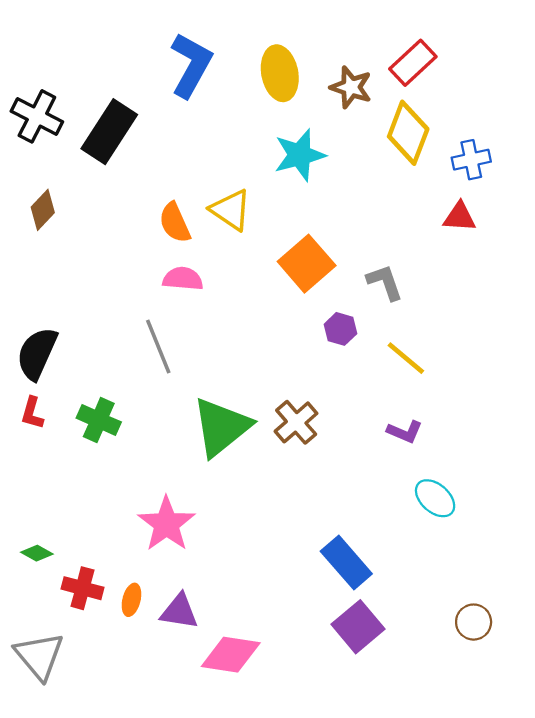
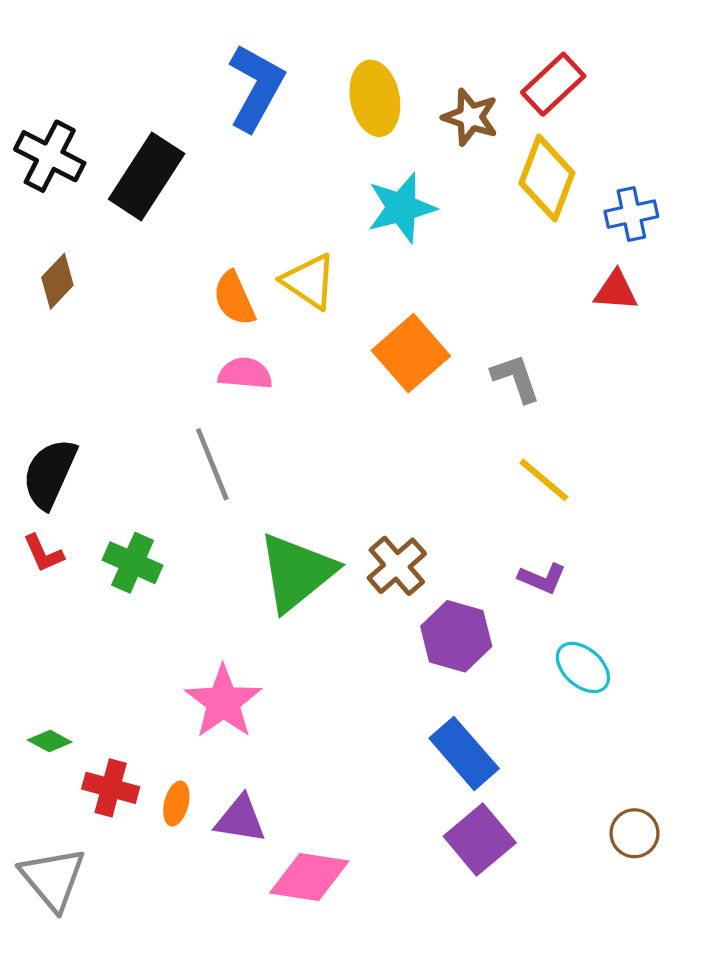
purple hexagon: (340, 329) -> (456, 636), moved, size x1.6
red L-shape: (32, 413) -> (43, 553), turned -40

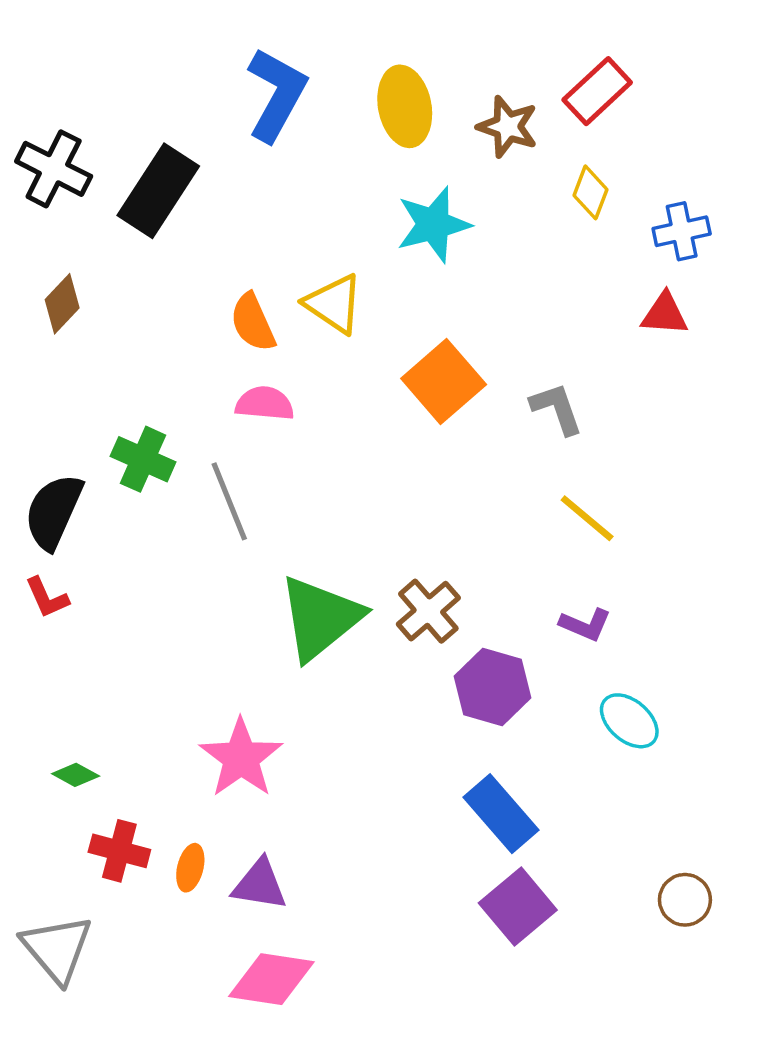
yellow diamond: (547, 178) -> (590, 192), size x0.6
green cross: (133, 563) -> (143, 459), moved
green diamond: (50, 741) -> (76, 775), moved
pink diamond: (309, 877) -> (271, 979), moved

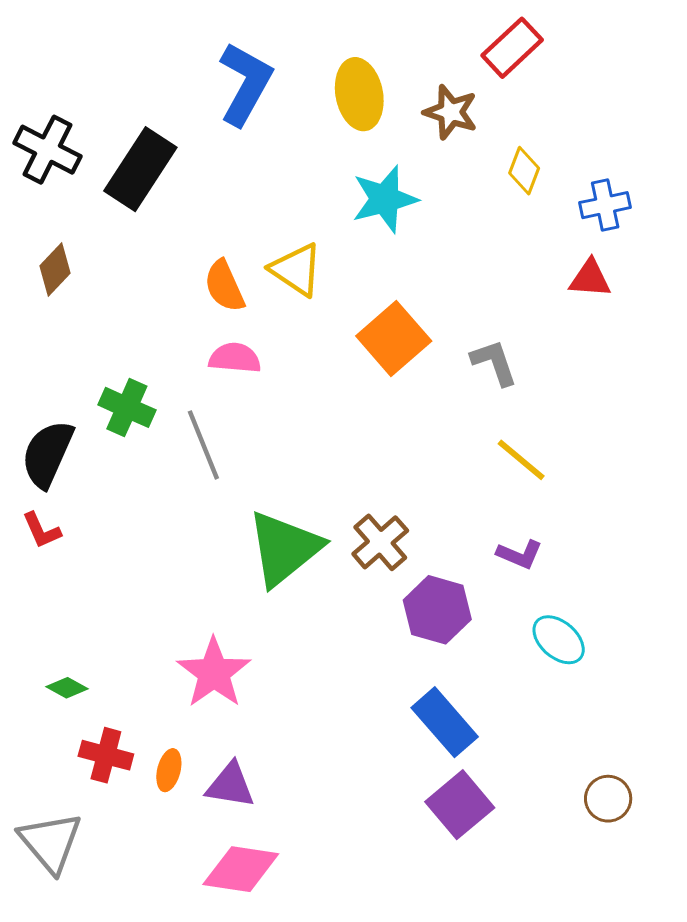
red rectangle: (597, 91) -> (512, 48), moved

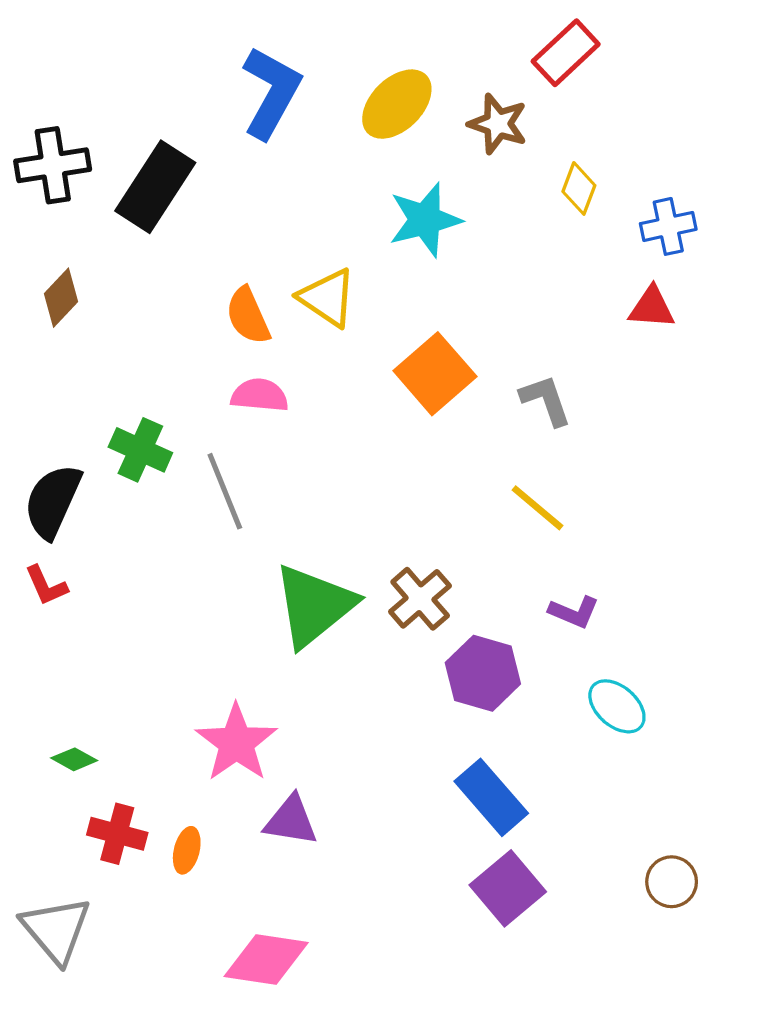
yellow ellipse: (359, 94) -> (397, 104), turned 56
black cross: (47, 150) -> (53, 165), turned -36
yellow line: (521, 460) -> (538, 508), moved
purple triangle: (230, 785) -> (291, 821), moved

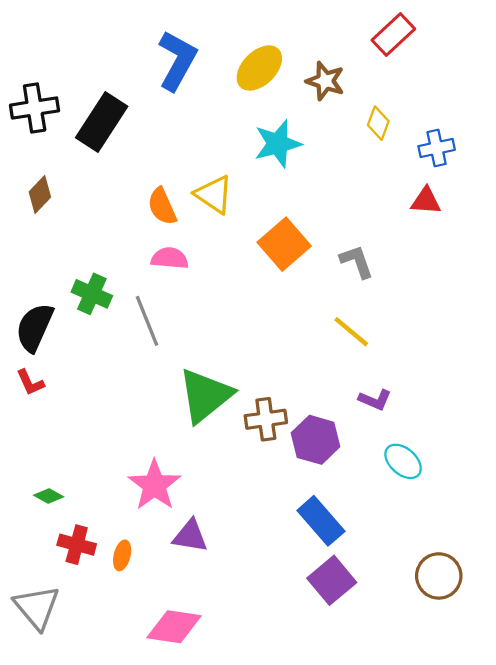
red rectangle: (566, 53) -> (393, 35), moved
brown cross: (420, 599) -> (266, 419), moved, turned 33
brown circle: (672, 882) -> (439, 576), size x1.4

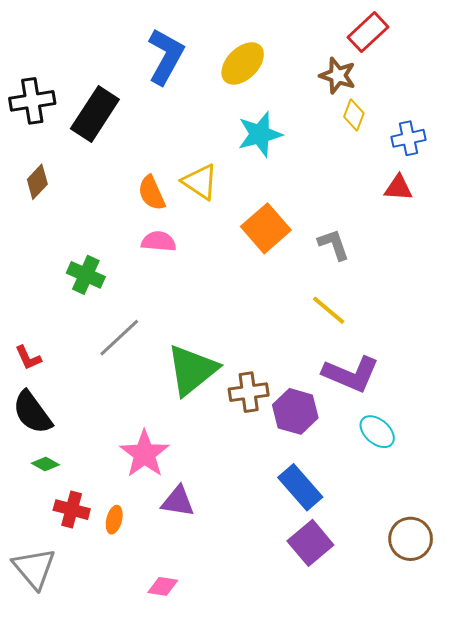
brown star: (325, 81) -> (338, 76), moved
gray line: (147, 321) -> (119, 338), moved, turned 69
black semicircle: (35, 327) -> (32, 412), moved, turned -60
purple L-shape: (375, 400) -> (351, 374), size x1.8
pink diamond: (174, 627) -> (163, 586), size x0.6

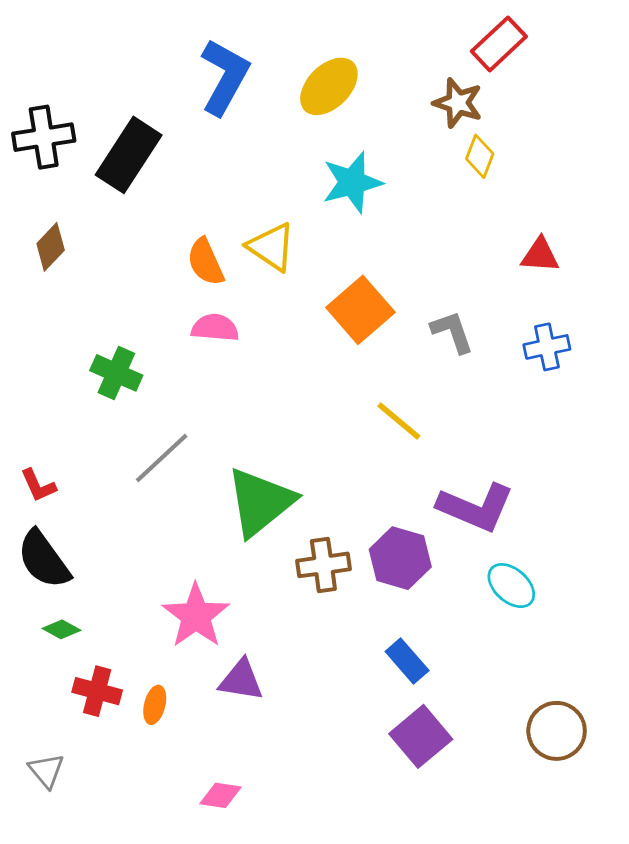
blue cross: (409, 138) -> (547, 347), moved
yellow line: (329, 310) -> (399, 421), moved
brown cross: (249, 392) -> (323, 565), moved
blue rectangle: (300, 487) -> (407, 661), size x0.7
gray triangle: (34, 568) -> (46, 771), size x0.6

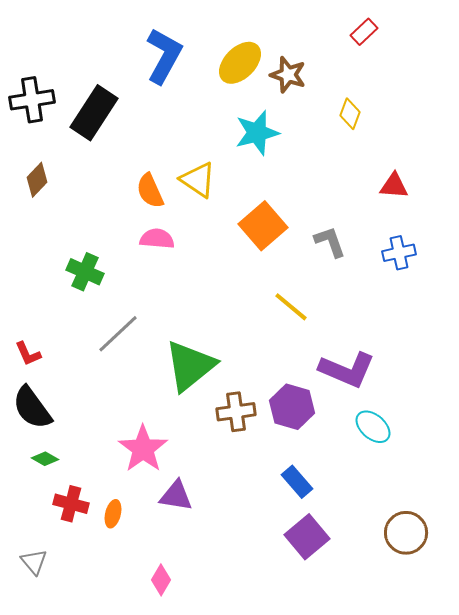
red rectangle: (499, 44) -> (364, 32), size x0.7
brown star: (458, 103) -> (288, 75), moved
pink diamond: (221, 795) -> (161, 580), turned -68

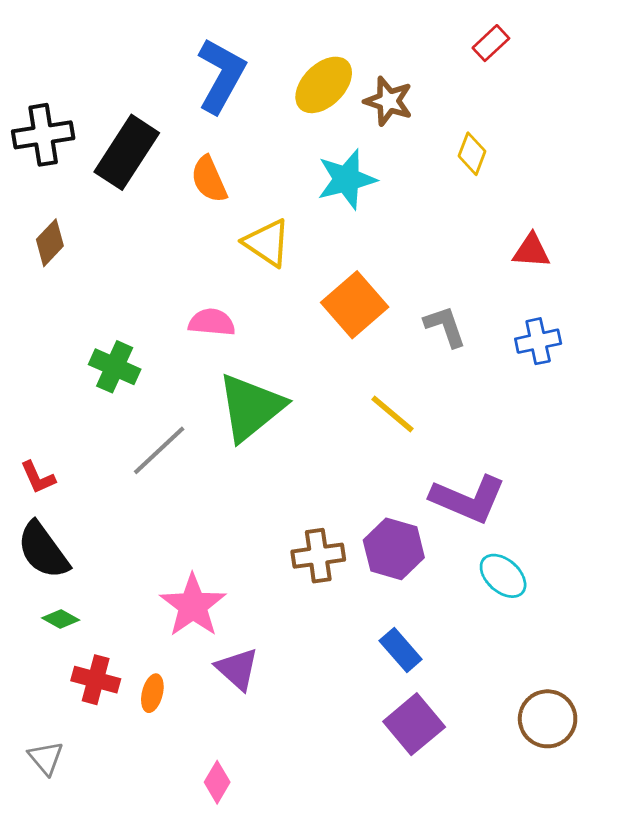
orange semicircle: (150, 191) -> (209, 179), moved
green triangle: (190, 366) -> (251, 407), moved
purple triangle: (176, 496) -> (237, 669), turned 33

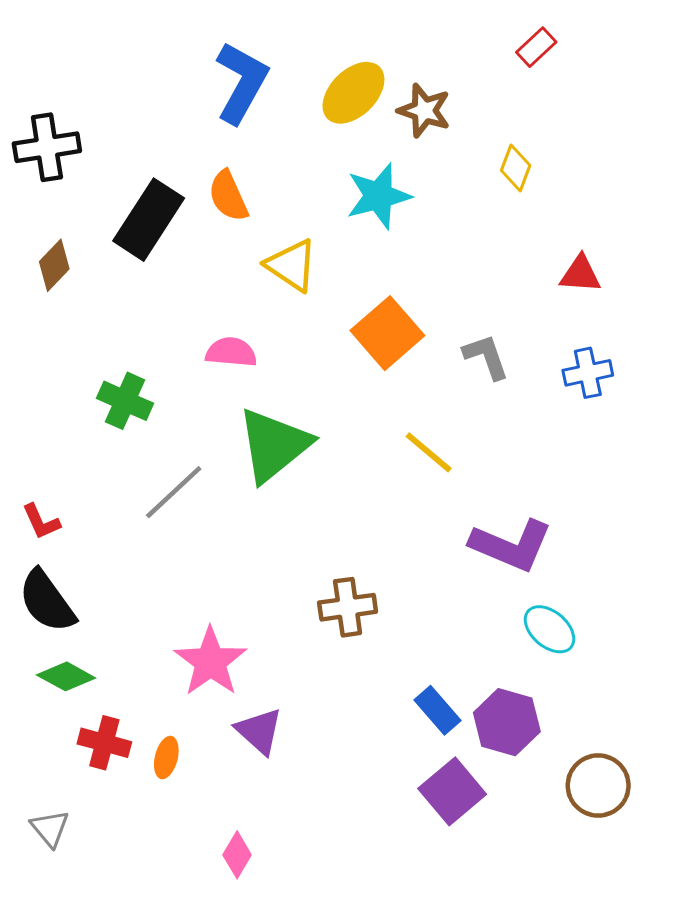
black rectangle: (127, 152) -> (149, 220), moved
purple hexagon: (394, 549) -> (507, 722), moved
green diamond: (61, 619) -> (66, 676), size x1.4

